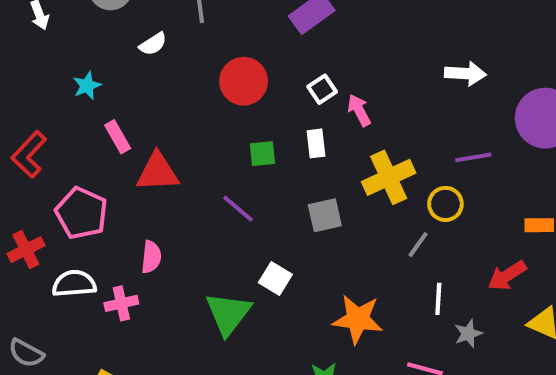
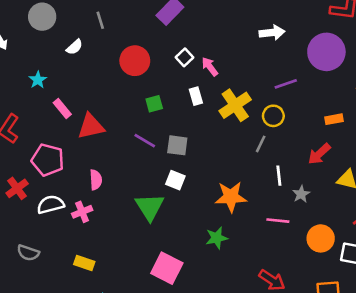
white rectangle: (316, 143) -> (196, 96), moved
gray square: (325, 215) -> (177, 145), moved, turned 30

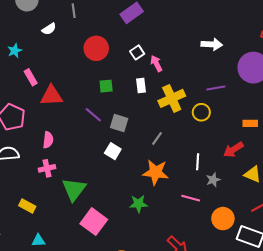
gray line: (261, 144) -> (157, 139), moved
green triangle: (150, 207) -> (74, 189), moved
pink cross: (82, 212) -> (47, 168), moved

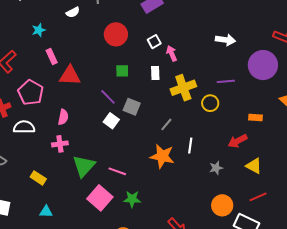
white square: (113, 151) -> (111, 121), moved
white line: (198, 162) -> (190, 146), moved
pink line: (191, 198) -> (117, 171), moved
green star: (138, 204) -> (132, 199), moved

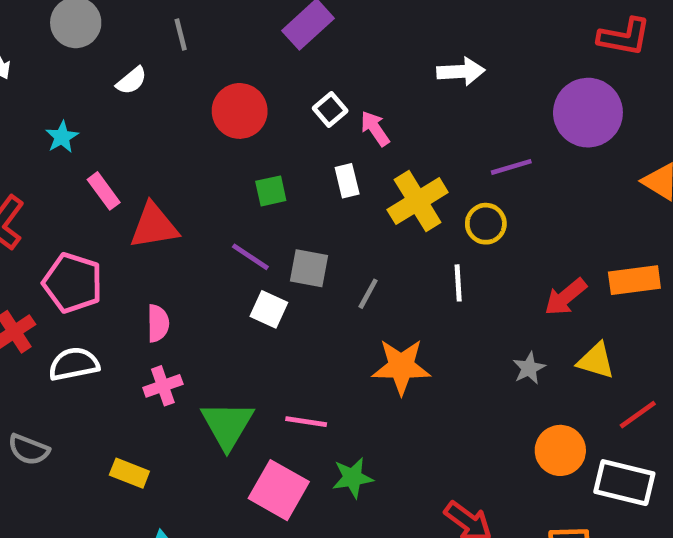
white arrow: (225, 40) -> (461, 71), moved
orange rectangle: (256, 118) -> (634, 280), moved, size x1.5
gray line: (166, 124) -> (368, 294), moved
white line: (190, 146) -> (458, 283), moved
yellow triangle: (254, 166) -> (596, 361), moved

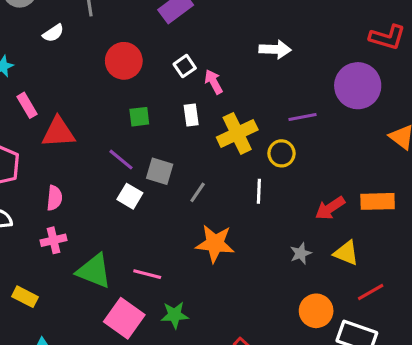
green triangle: (227, 425) -> (94, 271), turned -45

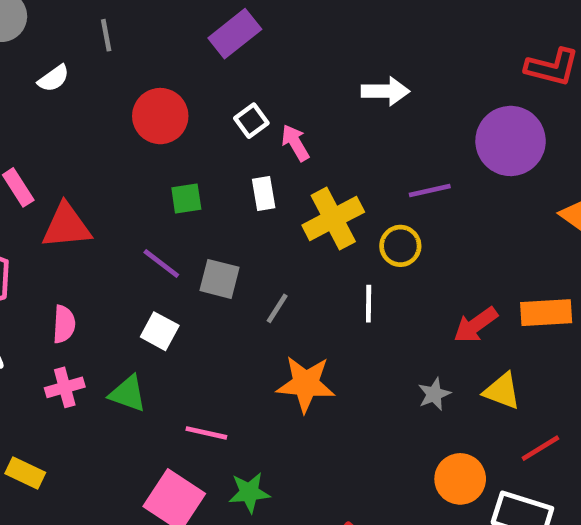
white square: (130, 196) -> (160, 331), moved
green triangle: (94, 271) -> (128, 394), moved, size x0.7

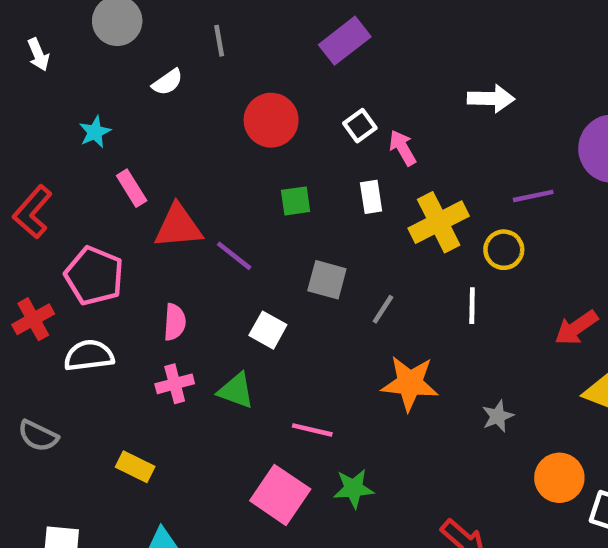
purple line: (161, 263) -> (234, 256), moved
gray star: (434, 394) -> (498, 416), moved

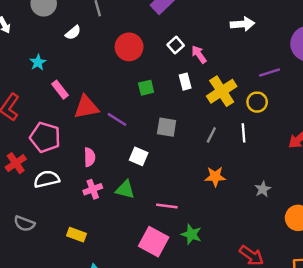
gray line: (383, 309) -> (211, 135), moved
orange star: (410, 383) -> (215, 177), size x0.7
green star: (353, 488) -> (191, 234), turned 30

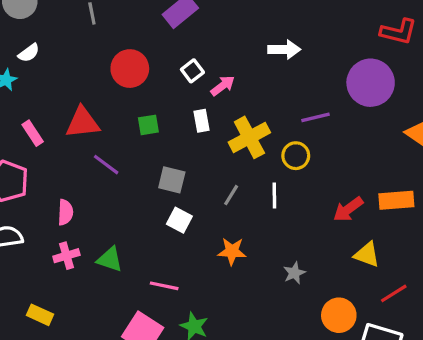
white semicircle: (73, 33) -> (29, 53), moved
pink arrow: (199, 54) -> (223, 86), turned 84
pink rectangle: (60, 90) -> (33, 133), moved
red triangle: (86, 107) -> (83, 123), moved
white square: (139, 156) -> (179, 220), moved

